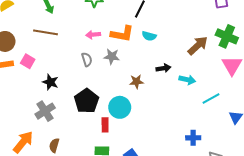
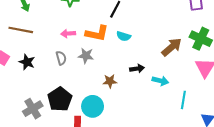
black star: (50, 82) -> (27, 62), moved
cyan line: (211, 98) -> (183, 100), turned -54
gray cross: (45, 111) -> (33, 109), moved

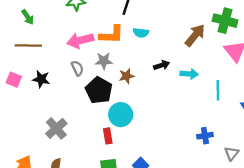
pink arrow: (68, 33) -> (80, 40), size x1.6
brown star: (110, 81) -> (127, 76), moved
black pentagon: (60, 99) -> (99, 90), moved

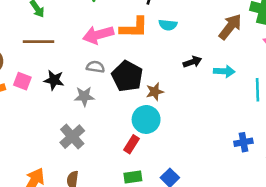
gray star: (104, 61) -> (84, 96), moved
gray semicircle: (77, 68) -> (95, 67), turned -56
brown star: (127, 76) -> (155, 92), moved
black pentagon: (99, 90) -> (127, 76), moved
red rectangle: (108, 136) -> (132, 144), turned 42

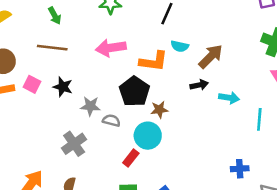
brown arrow: (230, 27) -> (211, 56), moved
orange L-shape: (134, 28) -> (154, 61), moved
gray semicircle: (95, 67) -> (111, 121), moved

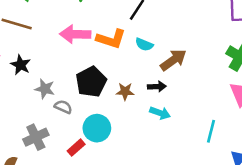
orange L-shape: (154, 61) -> (111, 39), moved
cyan arrow: (229, 98) -> (160, 113), moved
brown star: (159, 110) -> (125, 91), moved
gray cross: (74, 144) -> (36, 137), moved

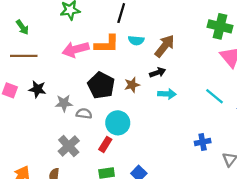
cyan line: (211, 131) -> (214, 96), turned -48

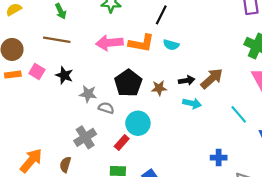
brown arrow: (165, 46) -> (212, 79), moved

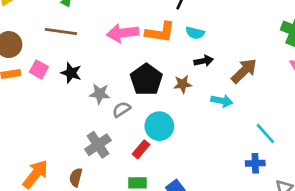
black arrow: (187, 80) -> (204, 61), moved
gray semicircle: (106, 108) -> (121, 109), turned -49
cyan line: (239, 114) -> (265, 134), moved

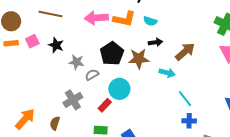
pink square: (39, 69) -> (32, 41), turned 32
brown star: (183, 84) -> (139, 59), size x1.5
cyan line: (265, 134) -> (185, 99), moved

